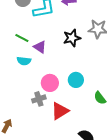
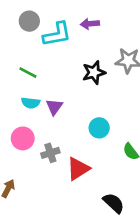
purple triangle: (40, 47) -> (54, 107), moved, turned 32
pink circle: (50, 83) -> (23, 138), moved

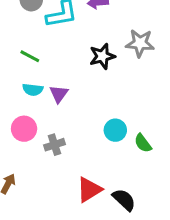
cyan circle: (99, 128) -> (115, 130), moved
red triangle: (78, 169) -> (89, 190), moved

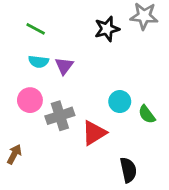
gray cross: (54, 145) -> (60, 116), size x1.4
red triangle: (89, 190) -> (94, 133), moved
black semicircle: (124, 200) -> (128, 170), turned 35

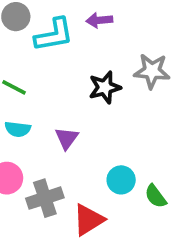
purple triangle: (64, 66) -> (67, 138), moved

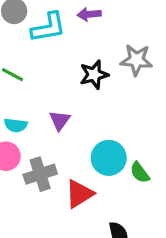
cyan semicircle: (18, 129) -> (16, 125), moved
cyan circle: (121, 180) -> (109, 158), size x1.4

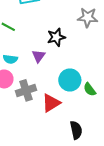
black star: (94, 75) -> (56, 37), moved

